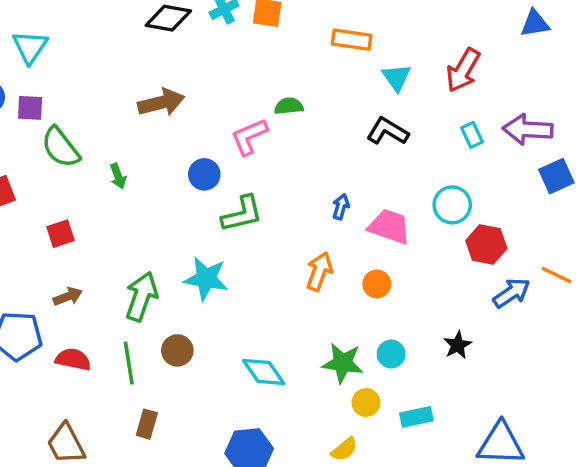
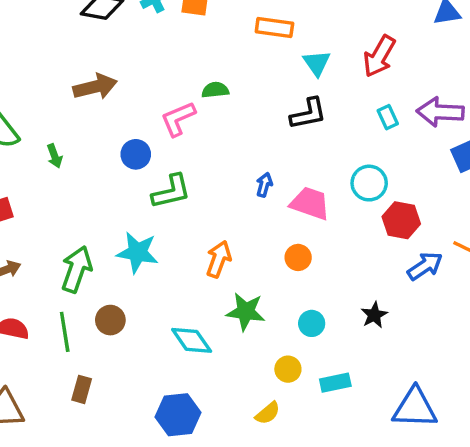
black L-shape: (388, 131) -> (308, 114), turned 138
orange arrow: (319, 271) -> (219, 259), moved
green star: (343, 363) -> (246, 312), moved

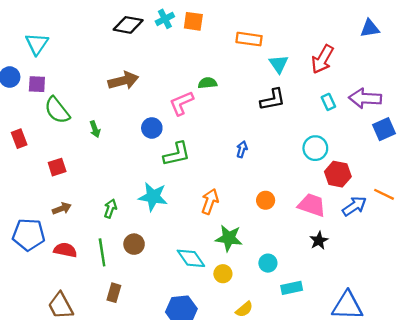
pink trapezoid: (310, 203) -> (312, 205), moved
green arrow: (77, 269) -> (110, 209), size x0.6
cyan circle: (312, 323) -> (268, 263), moved
yellow circle: (288, 369) -> (223, 274), moved

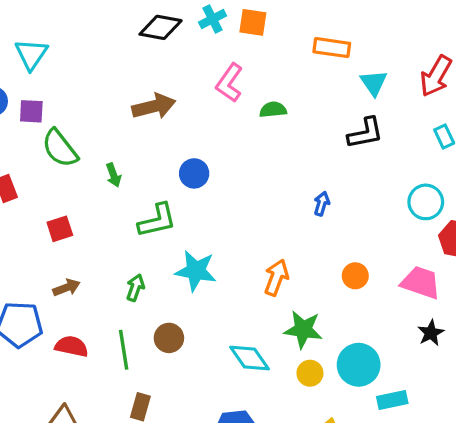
pink L-shape: (181, 103) -> (229, 83), moved, turned -32
green L-shape: (177, 154) -> (157, 220), moved
cyan circle: (268, 263) -> (359, 365), size x1.6
yellow circle: (223, 274) -> (310, 373), moved

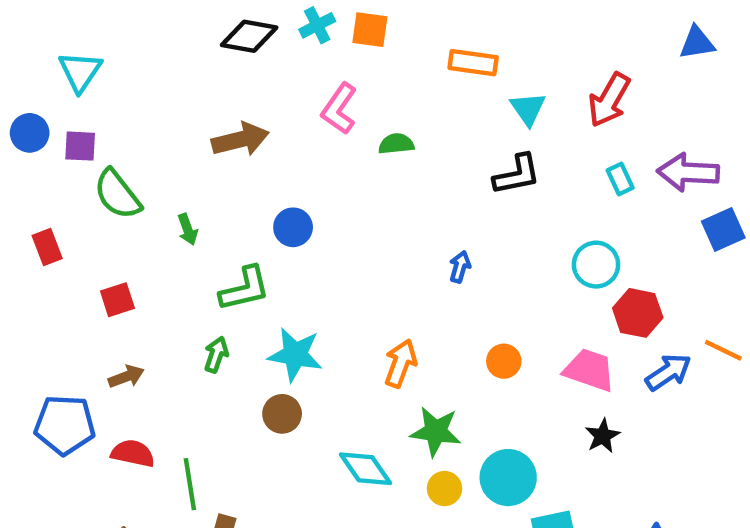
green arrow: (135, 288) -> (216, 355), moved
brown circle: (169, 338) -> (282, 414), moved
green line: (124, 350) -> (190, 484), moved

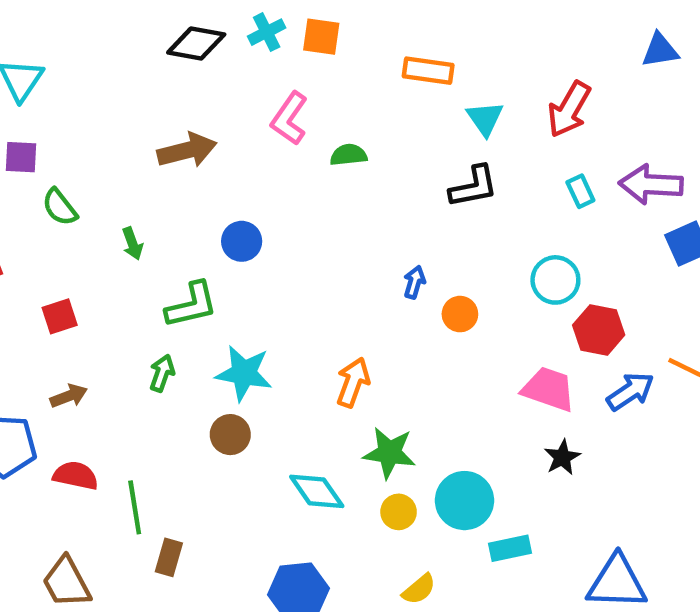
green semicircle: (117, 194) -> (60, 207), size x0.7
orange circle: (504, 361) -> (460, 314), moved

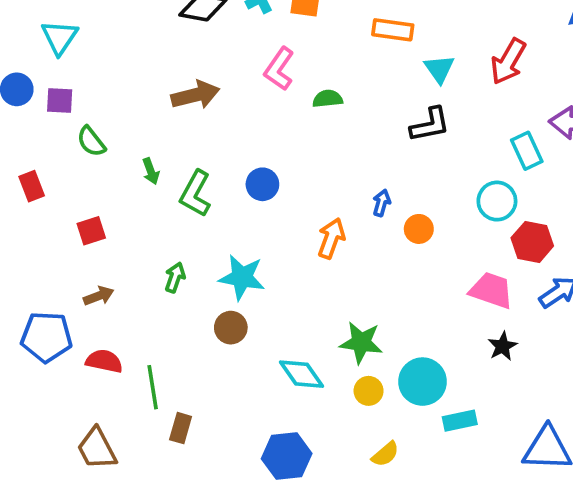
cyan rectangle: (580, 191) -> (527, 151), moved, size x1.4
blue circle: (242, 241) -> (262, 184), moved
green L-shape: (192, 305) -> (195, 194), moved, turned 132
orange arrow: (353, 382) -> (331, 238), moved

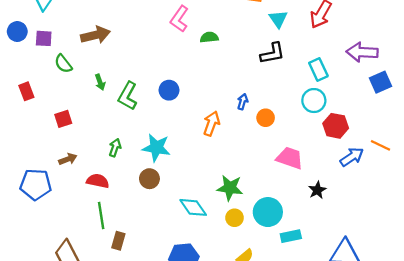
brown arrow: (195, 95) -> (95, 35), moved
cyan rectangle: (527, 151) -> (318, 69), moved
pink trapezoid: (491, 290) -> (290, 158), moved
red semicircle: (104, 361) -> (98, 181), moved

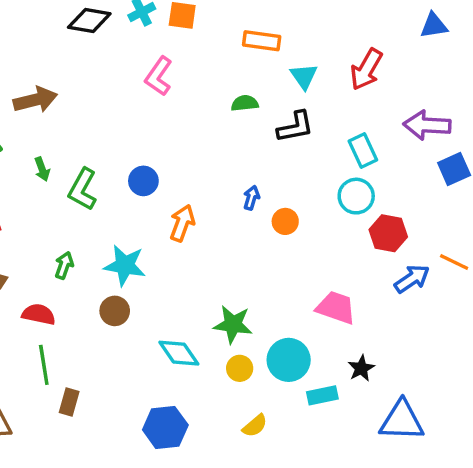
green semicircle: (209, 37) -> (245, 103), moved
orange arrow: (212, 123) -> (182, 223), moved
pink trapezoid: (290, 158) -> (336, 308), moved
black star: (317, 190) -> (361, 368), moved

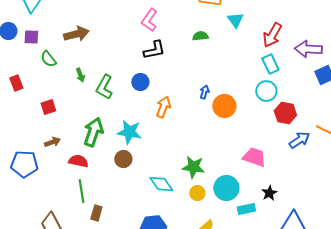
red arrow: (366, 69) -> (272, 35), moved
black L-shape: (295, 127) -> (154, 50), moved
orange circle: (285, 221) -> (224, 106), size x1.5
green arrow: (64, 265) -> (93, 132), size x1.8

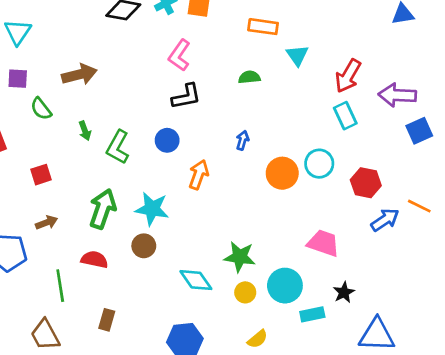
cyan circle: (266, 91) -> (319, 164), moved
blue arrow: (204, 92) -> (242, 140), moved
red semicircle: (78, 161) -> (94, 260), moved
green line: (81, 191) -> (60, 286), moved

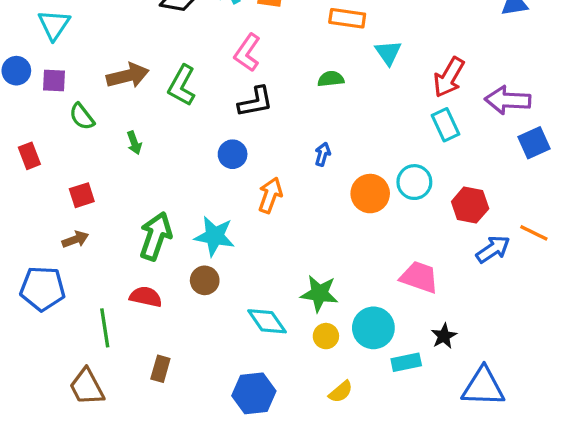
green L-shape: (118, 147) -> (182, 85), moved
brown arrow: (46, 223) -> (75, 239), moved

